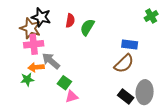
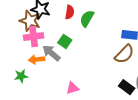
green star: (27, 79) -> (21, 76), moved
green square: (64, 83) -> (65, 41), moved

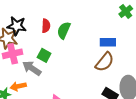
orange arrow: (36, 59) -> (18, 86), moved

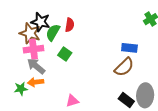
green semicircle: (64, 30) -> (53, 32), moved
gray arrow: (32, 68) -> (36, 66), moved

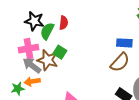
brown star: (30, 33) -> (47, 60), moved

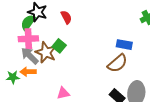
red semicircle: (64, 23) -> (66, 17), turned -40
green semicircle: (47, 31) -> (28, 23), moved

